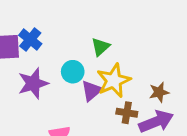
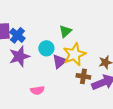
blue cross: (30, 40) -> (17, 35), moved

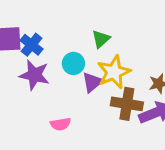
purple star: (19, 56) -> (34, 75), turned 30
brown cross: (83, 76) -> (127, 104), size x1.5

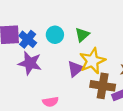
cyan circle: (73, 63) -> (55, 35), moved

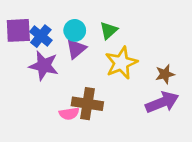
purple triangle: (75, 69) -> (76, 49), moved
brown cross: (103, 86) -> (87, 104), moved

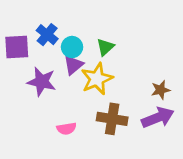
blue cross: (41, 36) -> (47, 35), moved
yellow star: (121, 63) -> (97, 79), moved
brown cross: (87, 104) -> (112, 119), moved

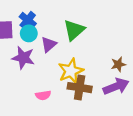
cyan circle: (72, 47) -> (29, 33), moved
green triangle: (105, 47) -> (74, 30), size x1.5
yellow star: (97, 79) -> (71, 71), moved

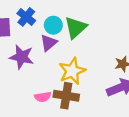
cyan circle: (29, 33) -> (53, 25), moved
brown cross: (80, 88) -> (66, 96), moved

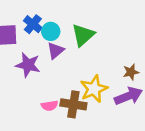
cyan circle: (53, 25) -> (51, 31), moved
yellow star: (72, 71) -> (94, 89), moved

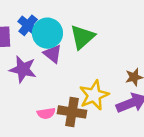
cyan circle: (51, 31) -> (47, 33), size x1.5
purple triangle: (56, 51) -> (53, 54), turned -42

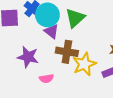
purple star: (23, 69) -> (28, 57), moved
brown cross: (72, 112) -> (67, 52), moved

